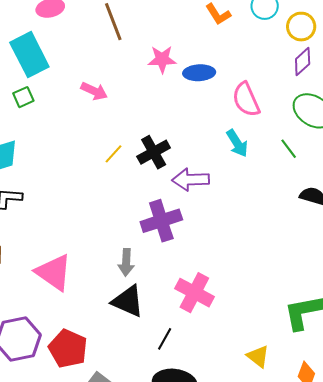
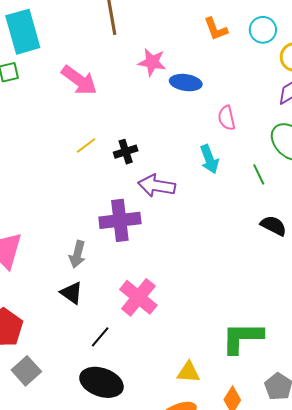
pink arrow: (94, 91) -> (79, 80), size x1.4
pink semicircle: (246, 100) -> (227, 118), size x0.7
black cross: (154, 152) -> (126, 152), size x0.7
black triangle: (128, 301) -> (71, 293), size x0.7
yellow triangle: (258, 356) -> (188, 372), turned -45

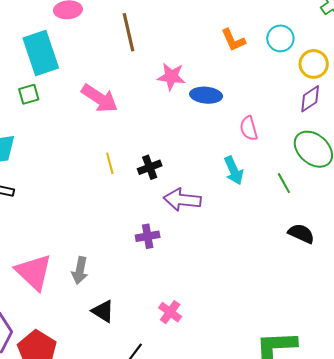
yellow line: (86, 146) -> (110, 163), turned -65
purple cross: (120, 220) -> (148, 236), size x0.6
gray arrow: (77, 254) -> (80, 270), moved
pink cross: (138, 297) -> (170, 312), size x0.6

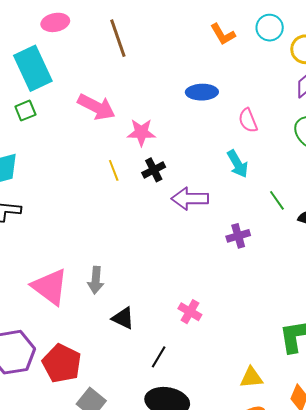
pink star: (171, 77) -> (141, 132), moved
green line: (284, 183) -> (277, 200), moved
purple cross: (148, 236) -> (238, 236), moved

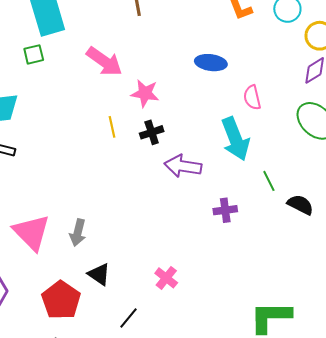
cyan arrow: (238, 164) -> (235, 139), size x1.5
red pentagon: (62, 363) -> (61, 300), moved

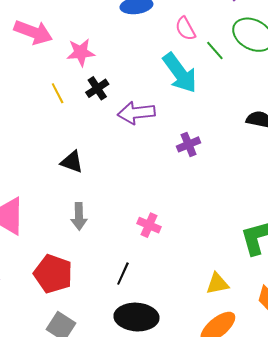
green line: (269, 181) -> (215, 50), moved
gray arrow: (78, 233) -> (79, 216), moved
black triangle: (99, 274) -> (72, 162), moved

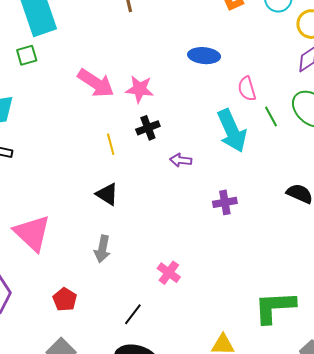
pink arrow: (33, 32) -> (96, 83), moved
yellow line: (58, 93) -> (111, 144), moved
purple arrow: (136, 113) -> (181, 160), size x0.6
red pentagon: (53, 274) -> (65, 299), size x0.6

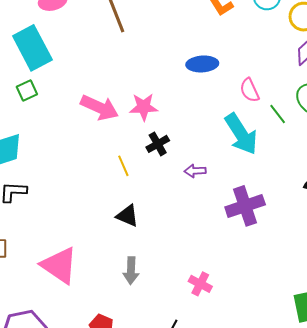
purple cross: (225, 202) -> (245, 206), size x1.6

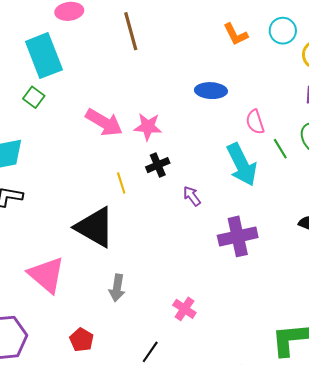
green square: (27, 90) -> (34, 97), turned -35
purple arrow: (195, 171) -> (192, 196), turned 50
black triangle: (127, 216) -> (95, 227), moved, size x1.8

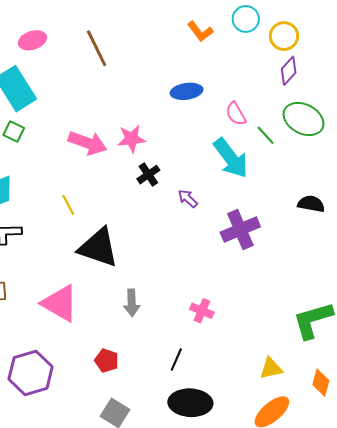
yellow line: (121, 183) -> (68, 205), moved

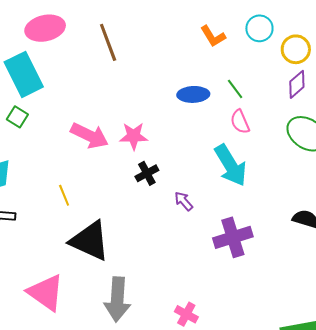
pink ellipse: (32, 40) -> (45, 28), size x1.4
green line: (266, 135) -> (235, 89), moved
gray arrow: (132, 303) -> (117, 299), size x1.6

